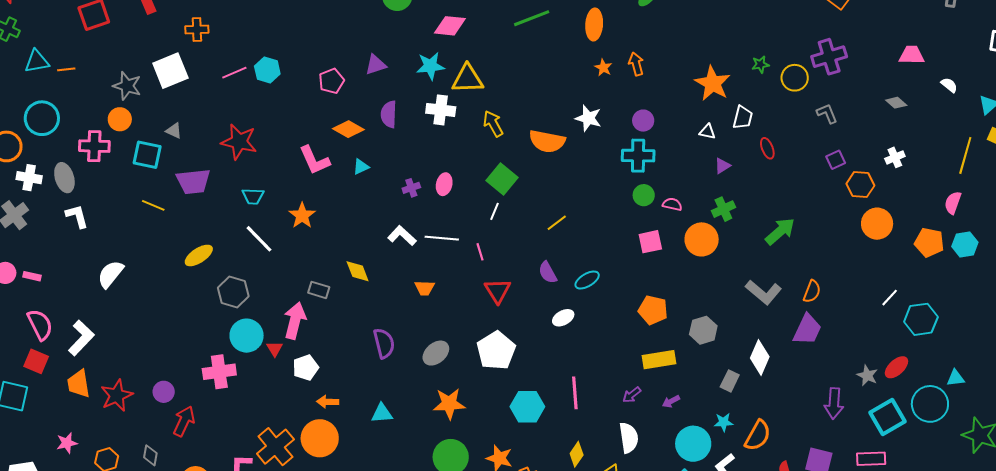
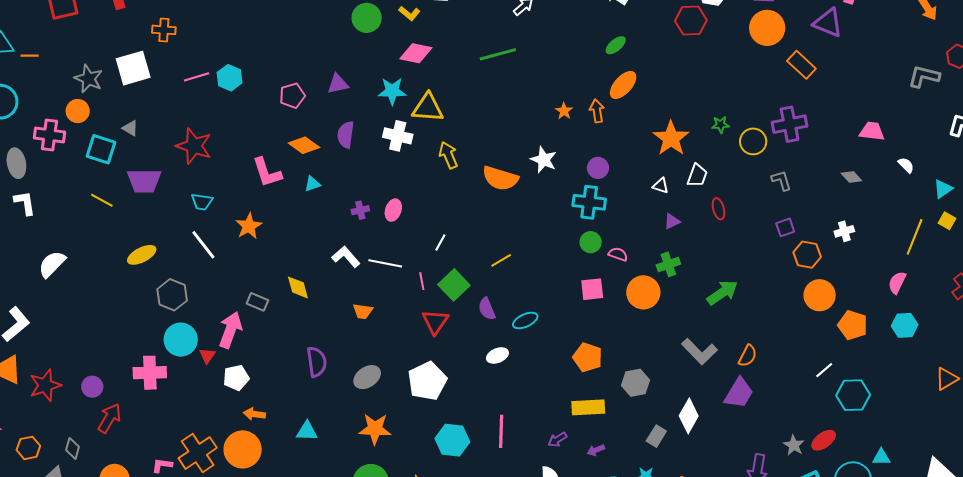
orange ellipse: (594, 24) -> (623, 85), moved, turned 32
green square: (502, 179) -> (454, 285), moved
orange pentagon: (929, 242) -> (853, 325), moved

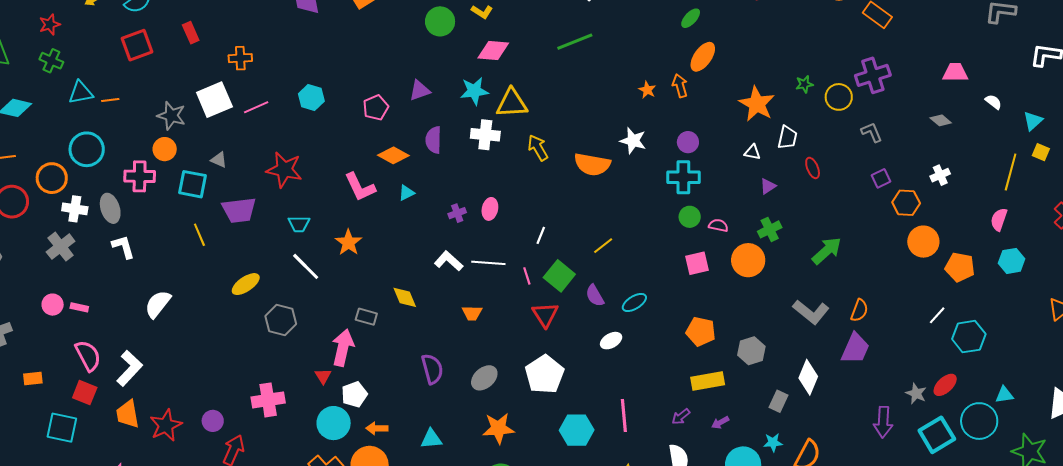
pink line: (197, 77) -> (256, 107), moved
yellow line: (102, 200) -> (199, 235), turned 45
cyan circle: (181, 340) -> (334, 423), moved

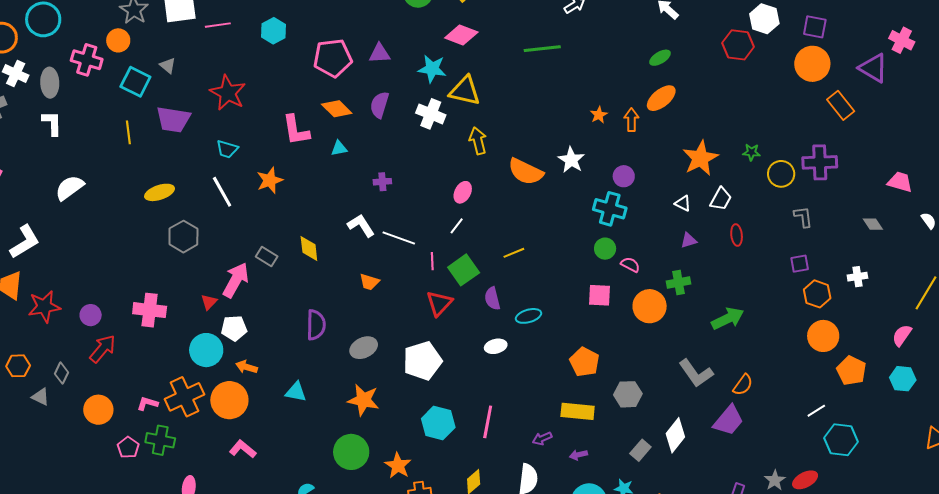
pink pentagon: (376, 108) -> (333, 58), size x1.5
pink ellipse: (490, 209) -> (463, 192), moved

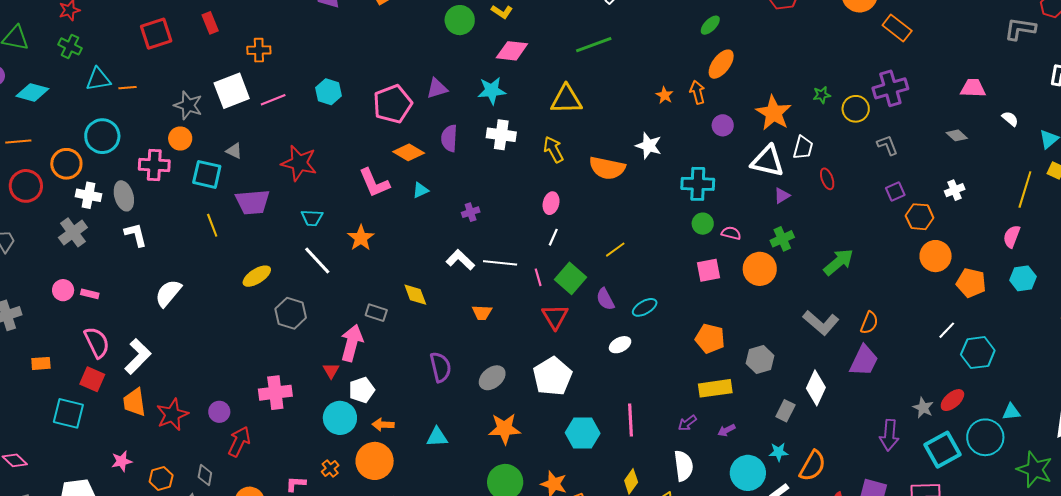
yellow triangle: (465, 91) -> (566, 99), moved
purple circle: (624, 176) -> (723, 125), moved
white triangle: (683, 203) -> (767, 161), size x2.0
orange cross: (185, 397) -> (330, 468), size x0.5

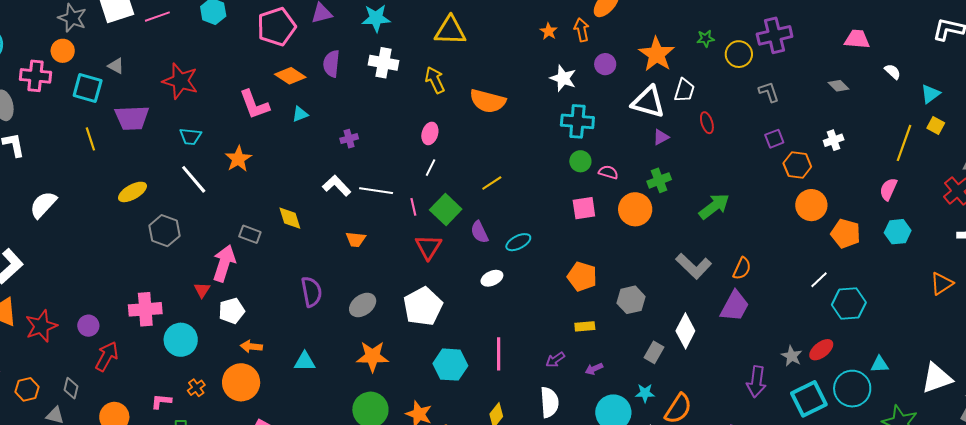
white star: (649, 146) -> (563, 78), moved
yellow rectangle: (715, 388) -> (585, 326), size x0.6
cyan circle: (340, 418) -> (181, 340), moved

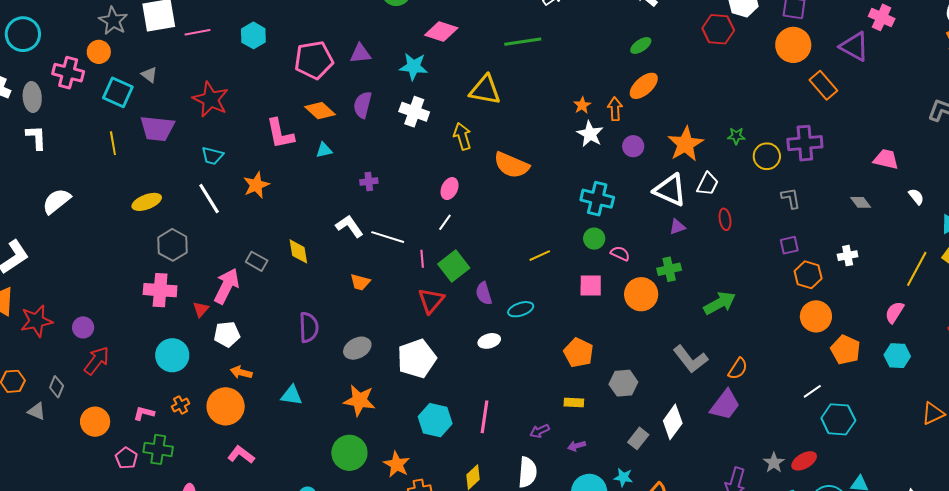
white star: (563, 78) -> (590, 134), moved
yellow line: (492, 183) -> (540, 256), moved
pink cross: (145, 309) -> (160, 290), moved

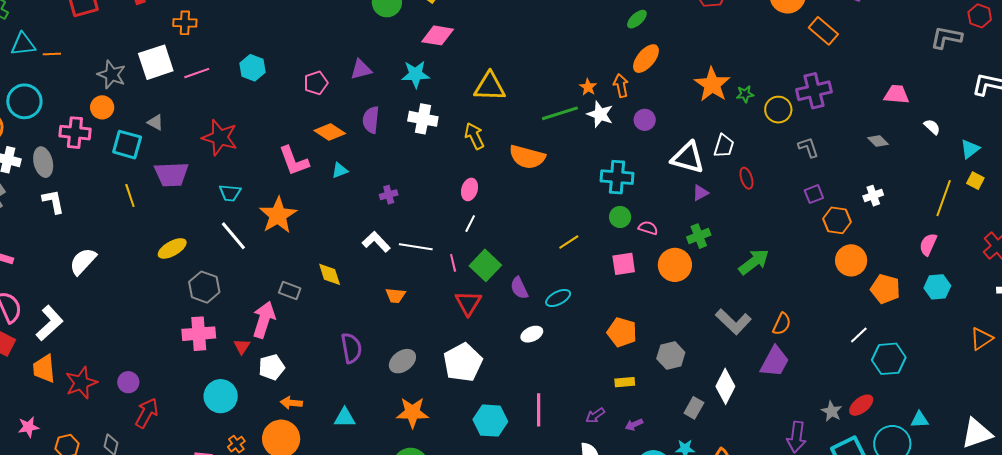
green line: (523, 42) -> (560, 113), moved
pink pentagon: (314, 60) -> (316, 83), size x0.6
orange star: (686, 144) -> (712, 85), moved
orange star: (256, 185) -> (278, 215), size x1.4

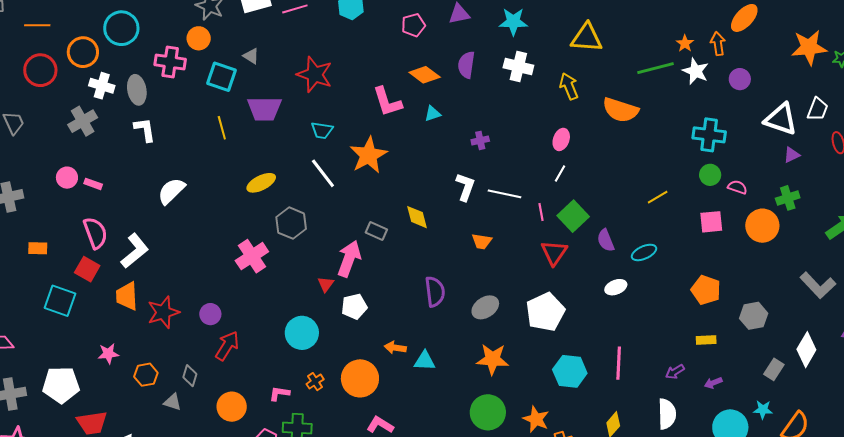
orange star: (712, 85) -> (809, 47), turned 30
white L-shape: (376, 242) -> (465, 187), turned 60
pink cross: (199, 334) -> (252, 256), moved, turned -32
orange arrow: (291, 403) -> (395, 348), moved

